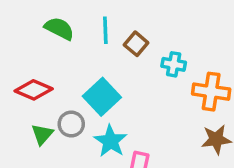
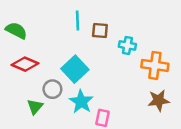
green semicircle: (59, 28) -> (16, 30), moved
brown square: (136, 44) -> (100, 30), turned -35
green triangle: (42, 134) -> (35, 107), moved

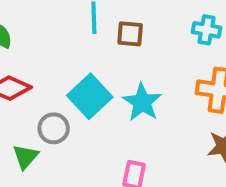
cyan cross: (127, 45) -> (206, 30), moved
cyan star: (81, 102) -> (142, 102), moved

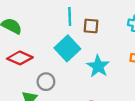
cyan square: (90, 96) -> (67, 48), moved

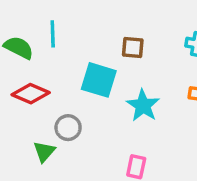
cyan line: (70, 16) -> (53, 34), moved
cyan square: (67, 48) -> (99, 80), turned -30

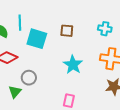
cyan square: (99, 80) -> (37, 39), moved

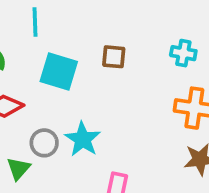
cyan line: (20, 23) -> (35, 22), moved
cyan star: (73, 65) -> (83, 139), moved

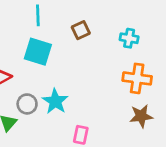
cyan line: (35, 22) -> (38, 15), moved
brown square: (114, 57) -> (81, 30), moved, turned -30

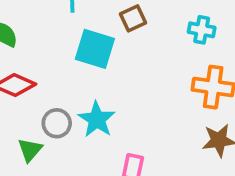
cyan square: (38, 52) -> (95, 49), moved

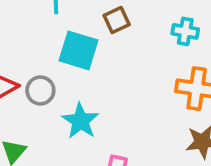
gray circle: (57, 123) -> (40, 90), moved

